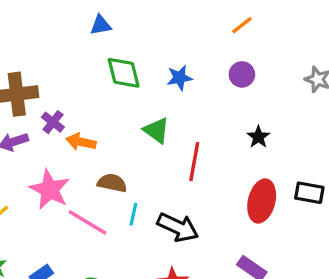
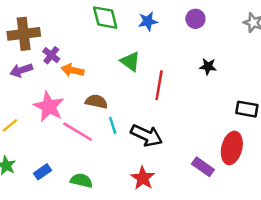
black star: (258, 137) -> (208, 66), turned -30
red ellipse: (262, 201) -> (232, 148), moved
cyan line: (133, 214) -> (113, 125), turned -30

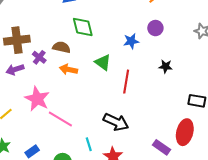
blue star: (148, 21) -> (131, 41), moved
orange arrow: (73, 70) -> (69, 69), moved
brown semicircle: (96, 102) -> (61, 47), moved
cyan line: (113, 125) -> (89, 144), moved

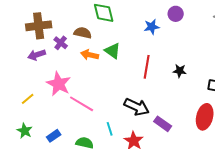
green triangle: (103, 62) -> (113, 51), moved
black star: (166, 66) -> (180, 71), moved
purple rectangle: (162, 147) -> (163, 124), moved

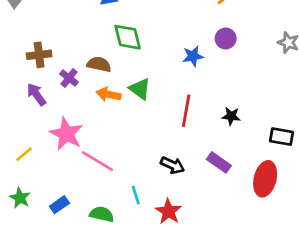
brown cross: (39, 26) -> (39, 55), size x0.7
purple arrow: (37, 55) -> (36, 94), turned 72
black arrow: (137, 107) -> (173, 165), size x0.7
purple rectangle: (163, 124) -> (219, 162), moved

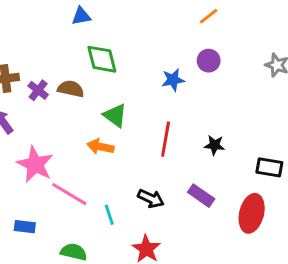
purple cross: (69, 78) -> (38, 90), moved
orange arrow: (109, 94) -> (100, 147), moved
cyan line: (136, 195) -> (109, 215), moved
blue rectangle: (59, 205) -> (25, 227), moved, turned 42

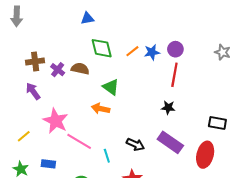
orange line: (209, 16) -> (132, 51), moved
blue star: (173, 80) -> (152, 52), moved
red line: (166, 139) -> (174, 75), moved
black star: (215, 145) -> (168, 108), moved
purple rectangle: (201, 196) -> (170, 142), size x1.4

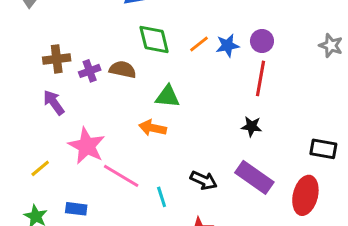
purple cross: (58, 70) -> (90, 71), turned 32
green triangle: (111, 87) -> (168, 96), turned -30

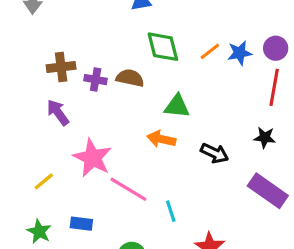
purple cross: (90, 71) -> (96, 80), turned 30
black arrow: (204, 180) -> (215, 153), moved

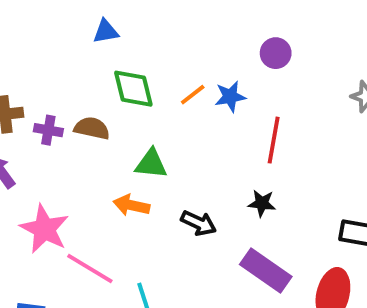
purple circle: (276, 48) -> (276, 53), moved

